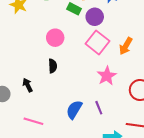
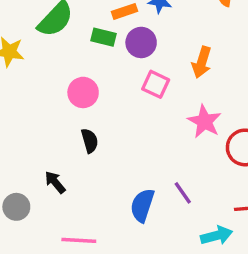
pink square: (97, 42) -> (156, 84), size x0.7
orange arrow: (126, 46) -> (202, 62), moved
pink star: (107, 76) -> (205, 121), moved

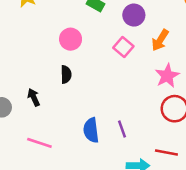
purple circle: (141, 42) -> (134, 15), moved
pink star: (205, 121) -> (167, 76), moved
blue semicircle: (142, 205) -> (91, 130), turned -40

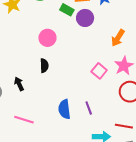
purple circle: (134, 15) -> (85, 18), moved
pink square: (123, 47) -> (99, 71), moved

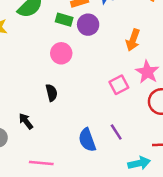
pink circle: (47, 38) -> (61, 53), moved
pink square: (99, 71) -> (119, 85), turned 35

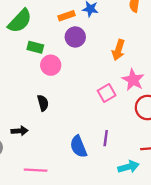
green rectangle: (64, 20) -> (35, 47), moved
black arrow: (26, 121) -> (20, 131), turned 126
purple line: (116, 132) -> (106, 138), turned 42

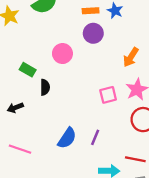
green rectangle: (35, 47) -> (28, 70), moved
black arrow: (20, 131) -> (15, 108), turned 147
blue semicircle: (78, 146) -> (67, 138), turned -140

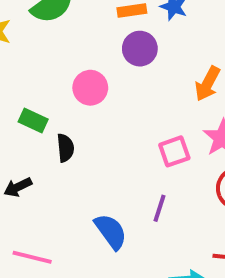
purple line: (95, 137) -> (160, 208), moved
blue semicircle: (67, 138) -> (111, 232), turned -65

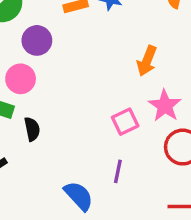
purple circle: (140, 49) -> (37, 40), moved
pink circle: (90, 88) -> (21, 79), moved

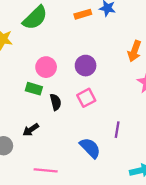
purple circle: (37, 40) -> (86, 66), moved
pink square: (125, 122) -> (86, 98), moved

